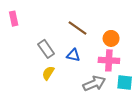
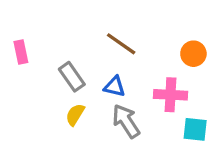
pink rectangle: (14, 19) -> (21, 52), moved
orange circle: (111, 38) -> (193, 54), moved
gray arrow: (94, 83) -> (126, 121), moved, turned -100

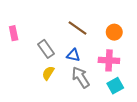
orange circle: (193, 54) -> (114, 32), moved
cyan square: (195, 129) -> (115, 86), moved, turned -35

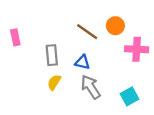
orange circle: (114, 32) -> (115, 26), moved
gray rectangle: (46, 49) -> (52, 55), turned 30
pink cross: (109, 60) -> (137, 49), moved

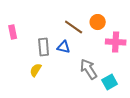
blue triangle: (82, 62) -> (64, 47), moved
yellow semicircle: (54, 82) -> (36, 70), moved
gray arrow: (91, 87) -> (89, 69), moved

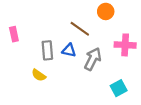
orange circle: (98, 22) -> (106, 11), moved
gray arrow: (89, 69) -> (93, 59), moved, turned 60
yellow semicircle: (36, 70) -> (39, 75), turned -88

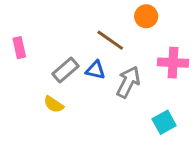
gray rectangle: (47, 50) -> (66, 70), turned 54

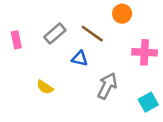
gray rectangle: (66, 70) -> (55, 34), moved
gray arrow: (128, 82) -> (107, 86), moved
cyan square: (164, 122) -> (148, 102), moved

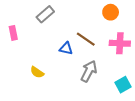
orange circle: (122, 14) -> (111, 12), moved
gray rectangle: (55, 34) -> (45, 14), moved
brown line: (92, 34) -> (86, 39), moved

